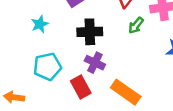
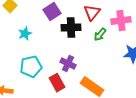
black cross: (90, 32) -> (71, 28), moved

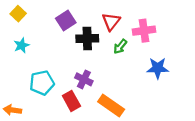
cyan star: (25, 34) -> (22, 45), moved

